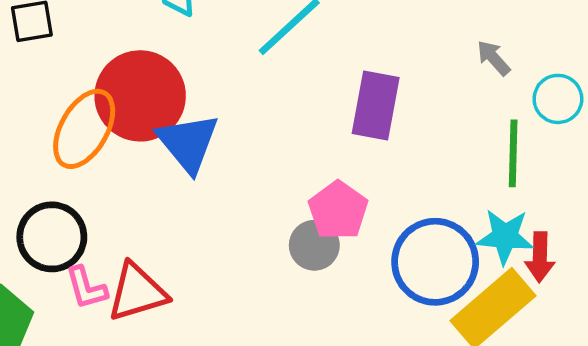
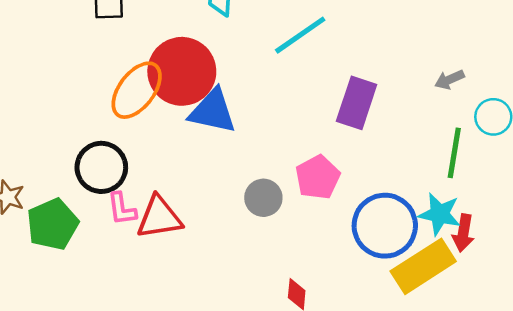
gray arrow: (494, 58) -> (449, 80), turned -80
blue triangle: (188, 143) -> (213, 111), turned -46
gray circle: (314, 245) -> (263, 198), moved

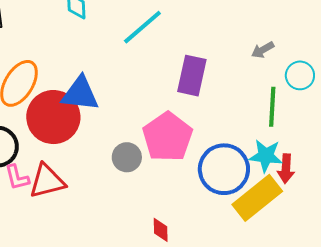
red circle: (182, 71) -> (53, 117), moved
pink pentagon: (318, 177) -> (168, 137), size x1.4

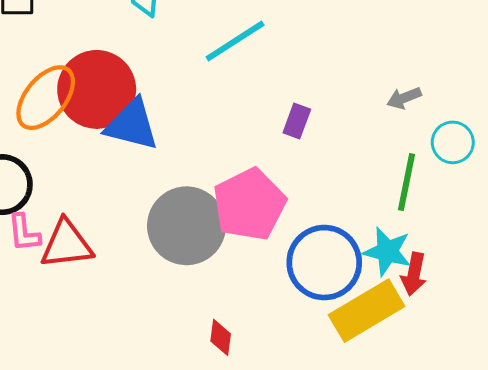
purple rectangle: (192, 76) -> (297, 121), size x0.6
red circle: (53, 117) -> (97, 89), moved
gray circle: (127, 157) -> (186, 226), size x1.8

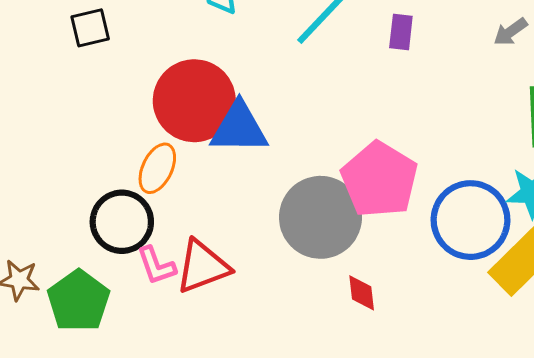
orange ellipse: (46, 98) -> (157, 168), moved, size x0.7
purple rectangle: (297, 121) -> (401, 32), moved
red diamond: (221, 337) -> (362, 293), moved

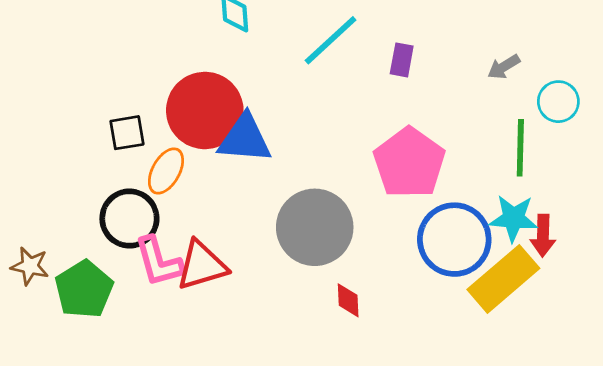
black square: (90, 28) -> (127, 133), moved
pink pentagon: (379, 180) -> (409, 163), moved
pink L-shape: (156, 266) -> (159, 262), size x1.4

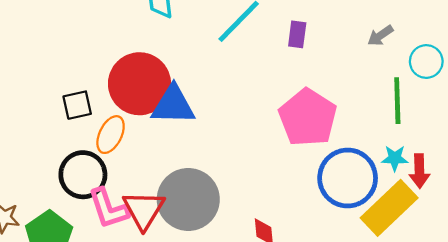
cyan star: (513, 218) -> (395, 158), size x0.7
gray circle: (315, 227) -> (188, 199), moved
red triangle: (202, 265) -> (144, 210), turned -39

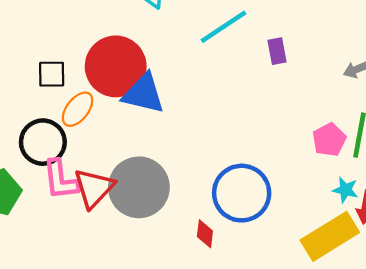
purple rectangle: (297, 34) -> (277, 51), turned -30
pink pentagon: (308, 118) -> (329, 140), moved, size x0.6
blue circle: (348, 178) -> (242, 193), moved

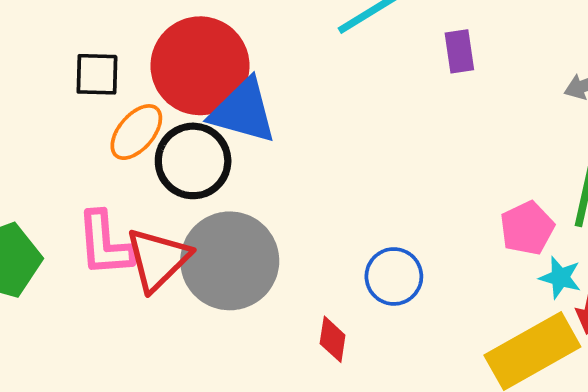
pink pentagon: (329, 140) -> (527, 228), moved
black circle: (43, 142) -> (193, 161), moved
blue circle: (242, 193) -> (394, 276), size x0.6

